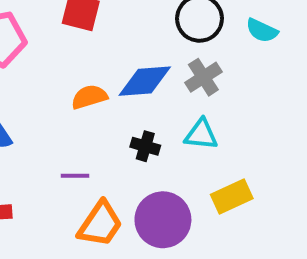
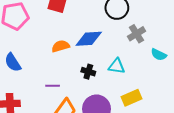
cyan semicircle: (262, 31) -> (159, 55), moved
gray cross: (203, 77) -> (136, 34), moved

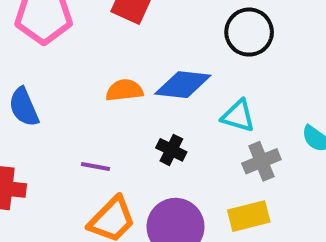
gray cross: (136, 34) -> (261, 161), moved
cyan triangle: (117, 66) -> (238, 116), moved

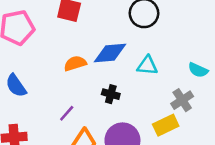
gray cross: (261, 161) -> (182, 100), moved
purple line: (96, 167) -> (67, 113), turned -48

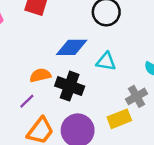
orange semicircle: (75, 63) -> (40, 75), moved
black cross: (111, 94) -> (70, 86), size x1.6

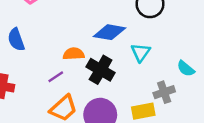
cyan triangle: (106, 62) -> (141, 52), turned 45

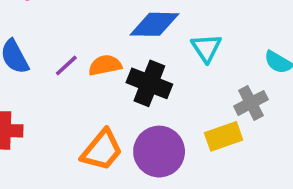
purple line: (56, 77) -> (66, 66), moved

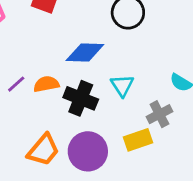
cyan triangle: (206, 48) -> (122, 85), moved

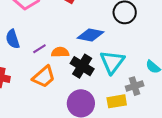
cyan triangle: (122, 85) -> (112, 62), size x1.5
orange trapezoid: (43, 150) -> (44, 77), moved

